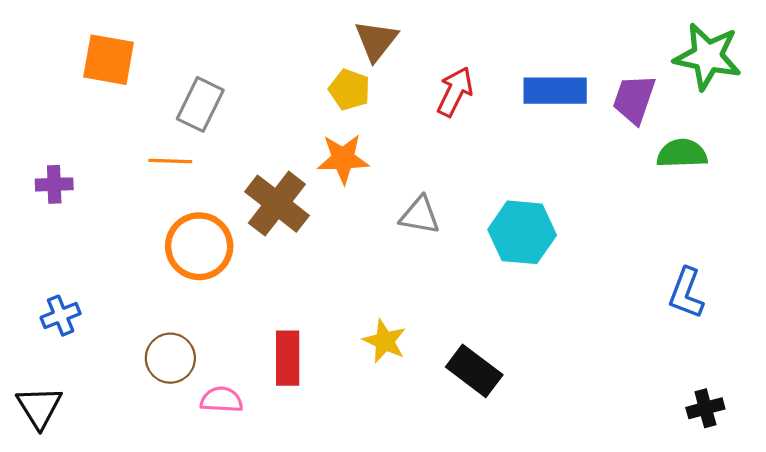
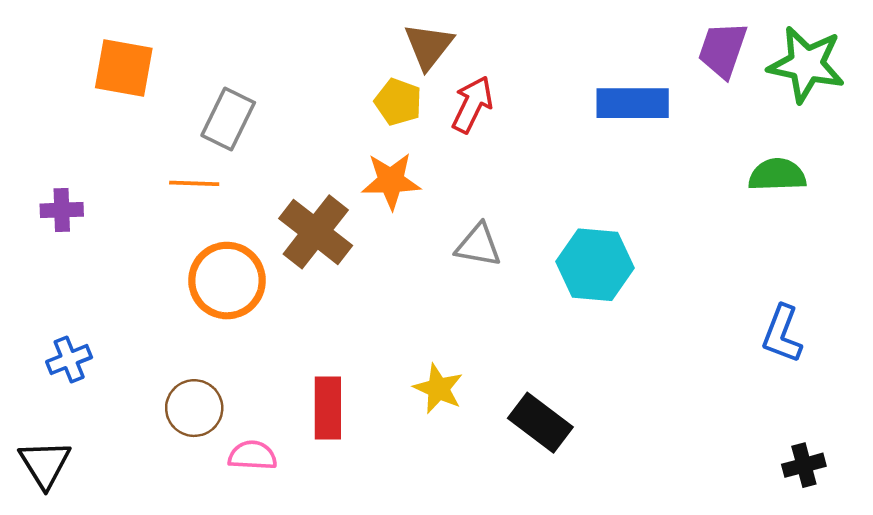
red arrow: (455, 92) -> (472, 104), moved
purple trapezoid: (634, 99) -> (723, 50), moved

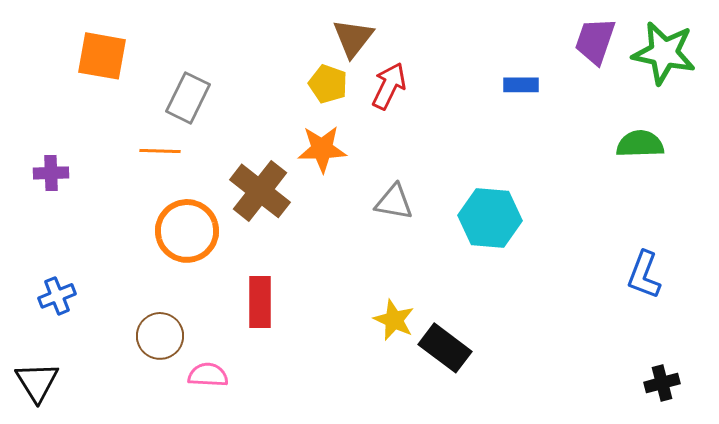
blue rectangle: (633, 103) -> (521, 85), size x0.6
yellow star: (438, 389) -> (394, 320), moved
red rectangle: (328, 408) -> (260, 302), moved

